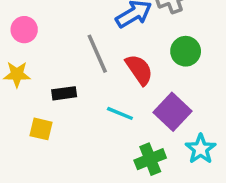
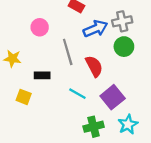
pink circle: (24, 30) -> (40, 27), moved
green circle: (186, 51) -> (124, 47), moved

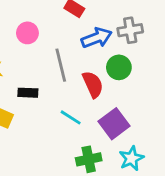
green circle: (124, 47) -> (119, 67), moved

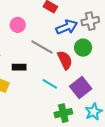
gray line: (61, 65) -> (42, 47), turned -45

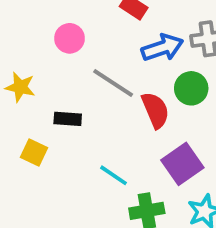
cyan line: (50, 84) -> (113, 175), moved

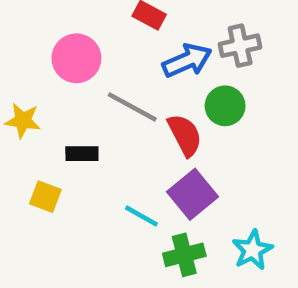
pink circle: (70, 38) -> (76, 58), size x1.4
purple square: (182, 164) -> (192, 194), moved

